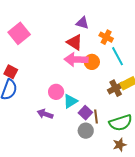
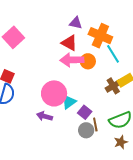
orange cross: (106, 37) -> (100, 36), size x1.6
pink circle: (56, 92) -> (54, 93), size x1.6
brown line: (96, 116) -> (95, 124), moved

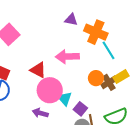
red triangle: (69, 43) -> (38, 70), moved
orange circle: (88, 61) -> (96, 78), moved
cyan triangle: (69, 102) -> (65, 99), turned -35

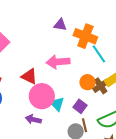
purple square: (80, 109) -> (80, 106), moved

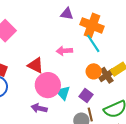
cyan line: (99, 54) -> (93, 43), moved
pink arrow: (58, 62) -> (64, 51), size x0.7

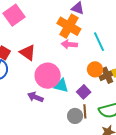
orange cross: (92, 25) -> (69, 26), moved
red triangle: (36, 65) -> (28, 52), moved
cyan triangle: (63, 93) -> (61, 86), turned -42

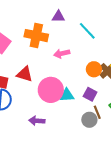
orange cross: (69, 26) -> (36, 36), moved
cyan line: (99, 42) -> (87, 31), moved
purple arrow: (35, 97) -> (37, 121), moved

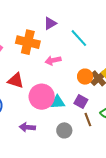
purple triangle: (58, 17) -> (50, 23), turned -32
gray circle: (89, 120) -> (64, 130), moved

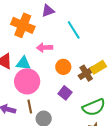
orange circle: (85, 77) -> (63, 67), moved
cyan triangle: (58, 102) -> (23, 63), moved
brown line: (88, 120) -> (30, 106), moved

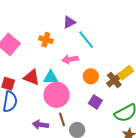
orange cross: (23, 25) -> (46, 40), size x0.6
cyan line: (74, 30) -> (86, 40), moved

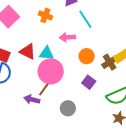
brown line: (62, 119) -> (44, 89), moved, turned 48

